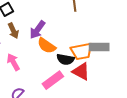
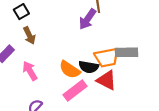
purple arrow: (37, 30) -> (87, 19), moved
orange semicircle: (47, 46) -> (70, 70), moved

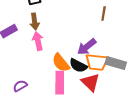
purple arrow: (87, 19) -> (87, 47), moved
pink arrow: (30, 71) -> (38, 41), moved
pink rectangle: (75, 91) -> (60, 83), turned -70

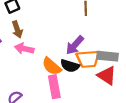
pink arrow: (38, 41) -> (24, 49), turned -54
red triangle: (90, 82) -> (107, 76), moved

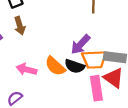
pink arrow: (24, 49) -> (26, 69), moved
pink rectangle: (54, 87) -> (96, 88), moved

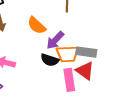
orange semicircle: (55, 66) -> (37, 25), moved

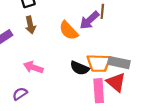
purple arrow: (55, 40) -> (89, 20), moved

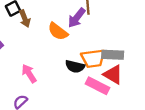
brown arrow: (30, 25) -> (25, 19), moved
pink arrow: (33, 67) -> (29, 73), turned 48
pink rectangle: (99, 91) -> (97, 86), turned -50

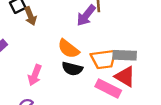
orange semicircle: (58, 31) -> (68, 49), moved
black semicircle: (75, 67) -> (72, 69), moved
pink arrow: (29, 73) -> (35, 75), turned -126

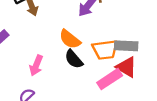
black semicircle: (72, 69) -> (74, 59), turned 36
pink rectangle: (108, 89) -> (110, 79), turned -60

